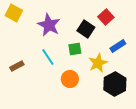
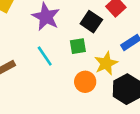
orange circle: (70, 79) -> (85, 82), moved

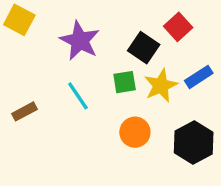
yellow star: (106, 63) -> (161, 86), moved

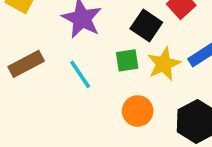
brown rectangle: (24, 111) -> (26, 64), moved, size x1.4

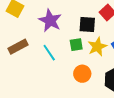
black square: (146, 26) -> (87, 25), turned -30

